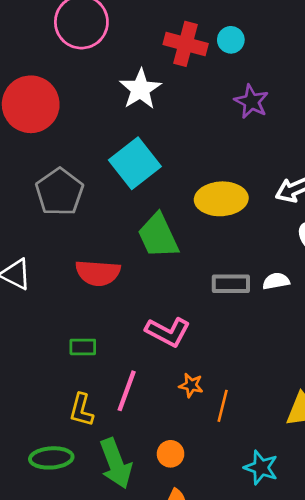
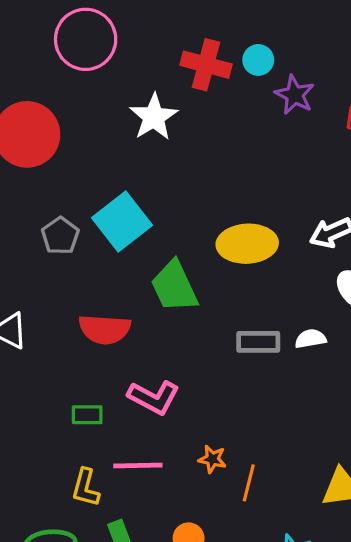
purple star: (251, 102) -> (295, 95), moved
cyan square: (135, 163) -> (122, 222), moved
gray pentagon: (59, 192) -> (60, 236), size x0.7
pink L-shape: (168, 332) -> (154, 397), moved
pink line: (127, 391) -> (138, 465), turned 69

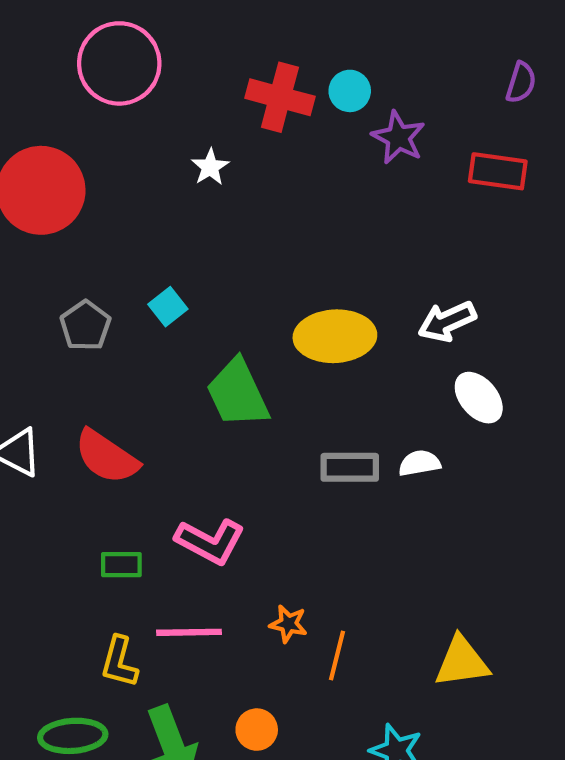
white star: (154, 117) -> (210, 167), size x0.6
cyan square: (122, 222) -> (168, 307), size x0.5
red semicircle: (105, 329) -> (107, 457), moved, turned 30

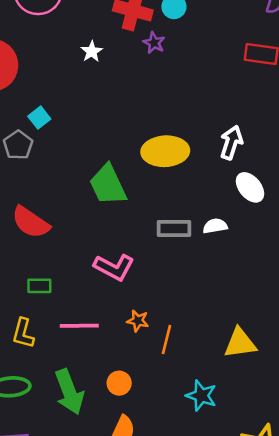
purple star: (398, 137) -> (154, 43), moved, size x0.7
cyan square: (168, 307) -> (39, 118), moved
white arrow: (447, 321) -> (231, 143), turned 132
pink L-shape: (210, 541) -> (114, 267), moved
yellow L-shape: (119, 662) -> (23, 333), moved

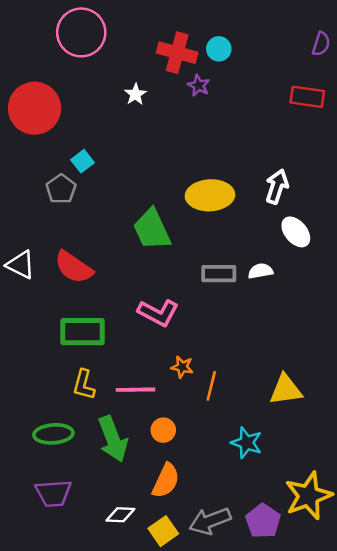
green rectangle: (39, 286) -> (82, 332), size x1.8
pink line: (79, 326) -> (136, 390), moved
yellow L-shape: (23, 333) -> (84, 385), moved

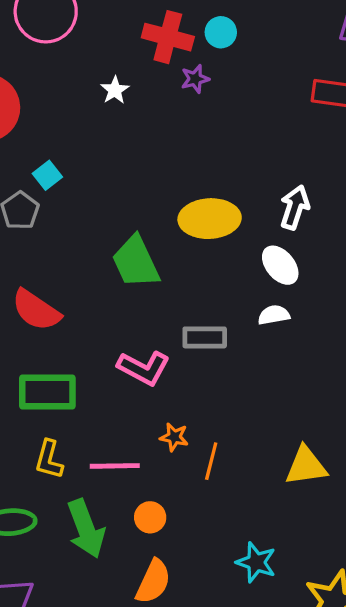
purple star: (199, 85) -> (195, 79), turned 30
white ellipse: (296, 232) -> (280, 265), moved
gray rectangle: (219, 274) -> (205, 337), moved
cyan star: (247, 443) -> (256, 562), moved

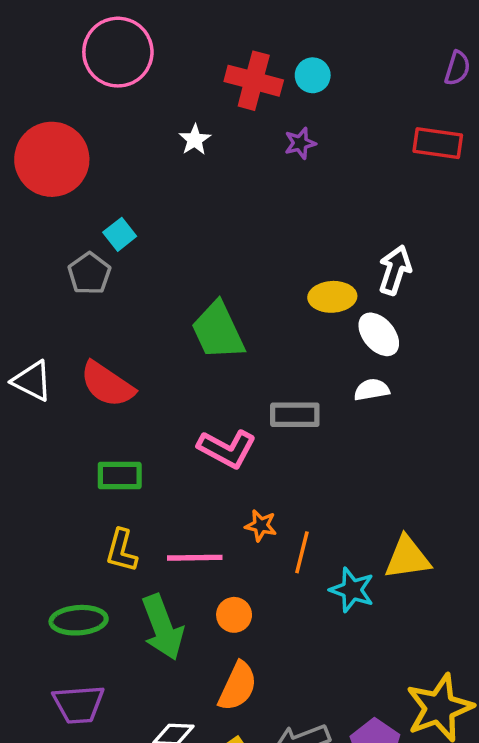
purple star: (195, 79) -> (300, 143), moved
yellow ellipse: (210, 219) -> (332, 297), moved, size x0.7
green rectangle: (47, 392) -> (120, 475), size x0.7
cyan star: (256, 562) -> (352, 590), moved

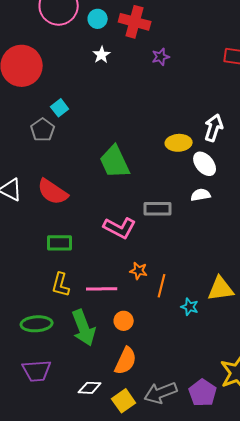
cyan circle: (313, 75) -> (98, 19), moved
cyan star: (352, 590) -> (190, 307), size x0.7

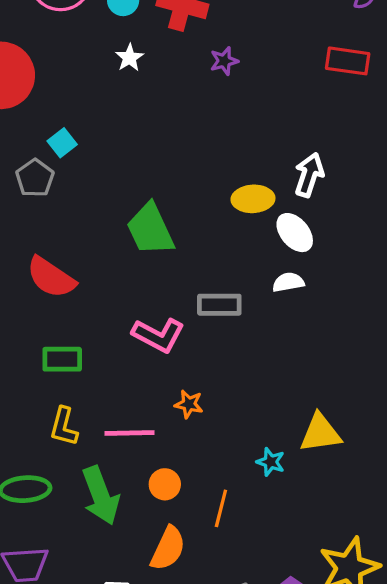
orange line: (162, 286) -> (221, 508), moved

